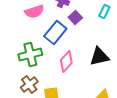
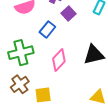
blue rectangle: (55, 32) -> (47, 29), size x0.7

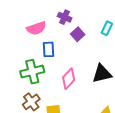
blue rectangle: (47, 29) -> (48, 49), moved, turned -42

